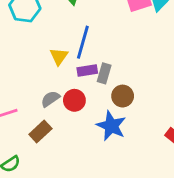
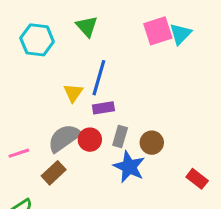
gray rectangle: (104, 73) -> (120, 137), moved
brown circle: (123, 96) -> (152, 143), moved
gray semicircle: (50, 99) -> (64, 138), size x1.6

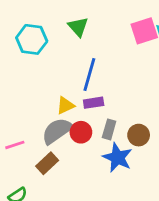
yellow triangle: (73, 93) -> (65, 106), moved, turned 30

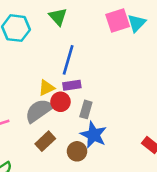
red circle: (81, 132) -> (60, 102), moved
brown circle: (139, 135) -> (77, 151), moved
brown rectangle: (47, 163) -> (45, 141), moved

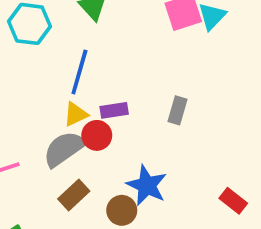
blue line: (68, 60) -> (79, 72), moved
gray rectangle: (86, 109) -> (177, 110), moved

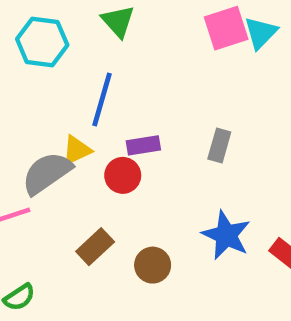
yellow triangle: (76, 114) -> (77, 150), moved
gray semicircle: (64, 149) -> (47, 173), moved
blue star: (147, 185) -> (226, 235), moved

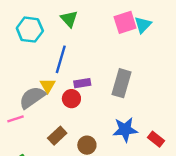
gray rectangle: (219, 145) -> (121, 83), size x1.6
yellow triangle: (77, 150) -> (48, 86), turned -35
blue star: (226, 235) -> (125, 130), turned -30

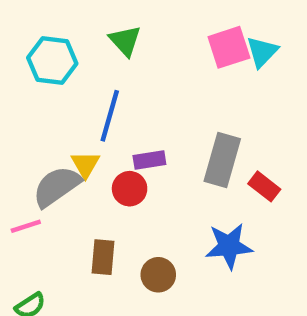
brown rectangle: (57, 136) -> (103, 257), turned -42
red rectangle: (156, 139) -> (264, 186), moved

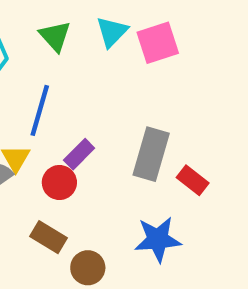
cyan triangle: (262, 52) -> (112, 32), moved
purple rectangle: (149, 160) -> (79, 154), turned -36
brown rectangle: (103, 257) -> (48, 237), moved, turned -64

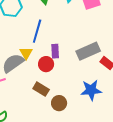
purple rectangle: (79, 154) -> (55, 51), turned -48
gray rectangle: (151, 154) -> (88, 51), turned 50

